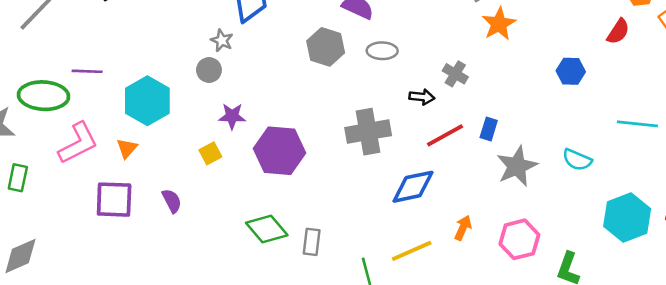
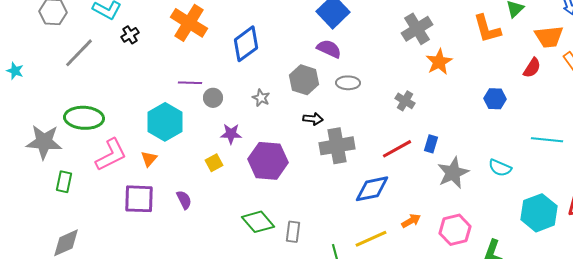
gray star: (222, 40) -> (261, 98), moved
purple line: (87, 71) -> (190, 83), moved
black arrow: (422, 97) -> (313, 119), moved
orange arrow: (463, 228) -> (411, 221), turned 36

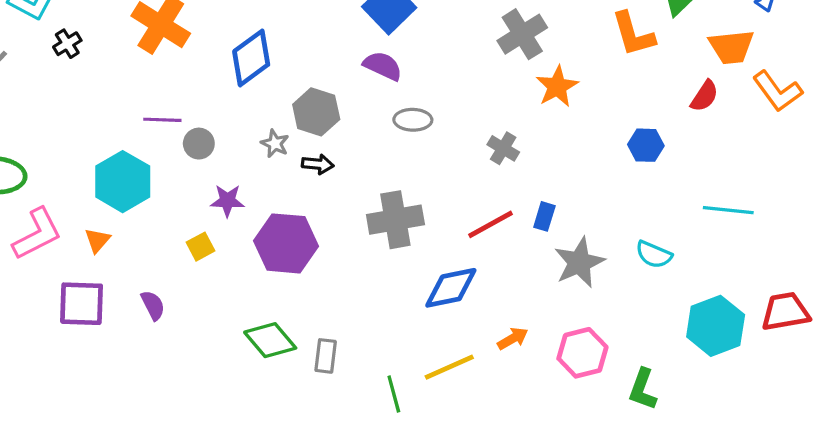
gray hexagon: (304, 80) -> (316, 112), moved
black arrow: (313, 119) -> (318, 164), moved

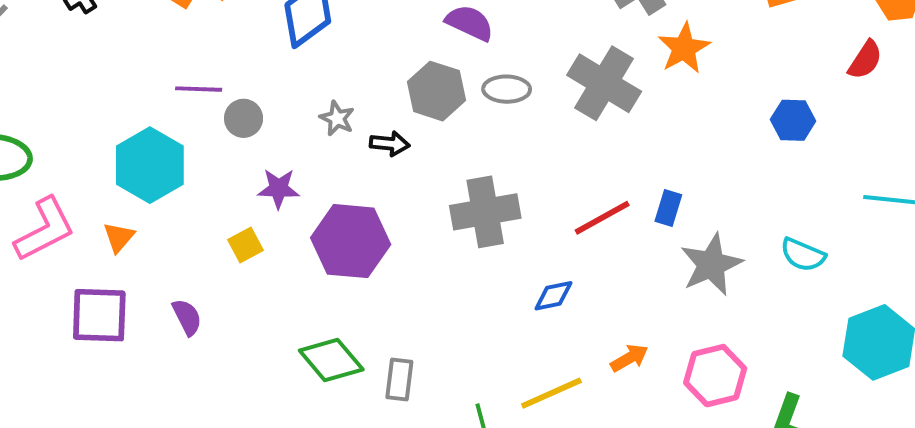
gray hexagon: (316, 112) -> (436, 91), moved
gray cross: (503, 148) -> (604, 83), moved, size x1.8
blue diamond: (451, 288) -> (553, 296), size x0.6

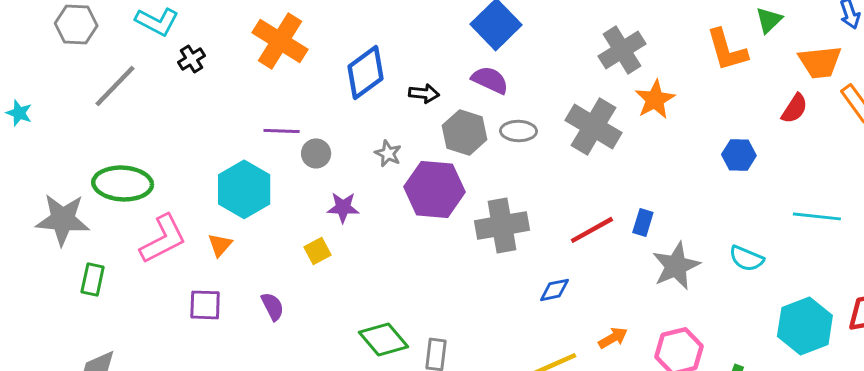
black arrow: (390, 144) -> (424, 94), moved
purple hexagon: (351, 241) -> (435, 189), moved
purple square: (99, 315) -> (205, 305), size x0.7

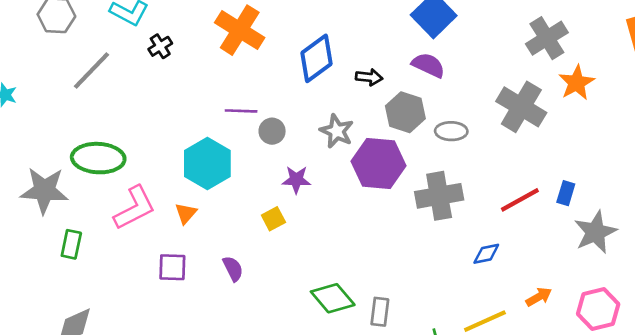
gray ellipse: (519, 131) -> (451, 131), moved
gray star: (388, 153) -> (337, 131), size x1.4

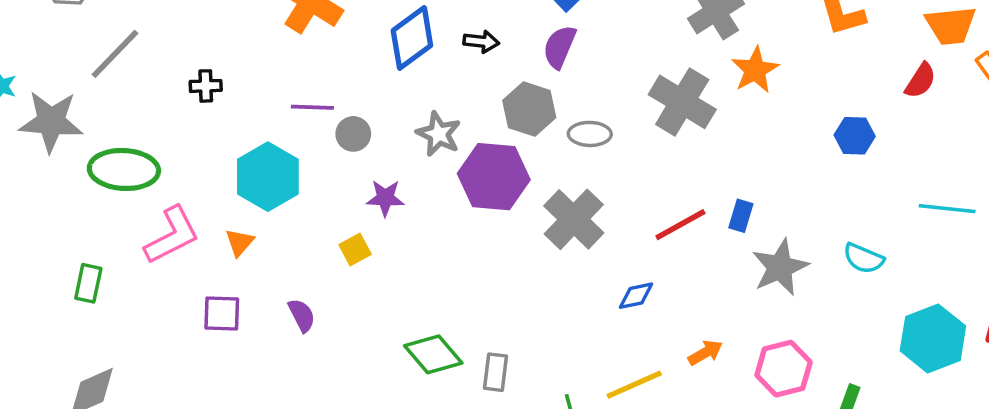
black cross: (160, 46) -> (206, 86), moved, turned 30
purple semicircle: (428, 65) -> (560, 47), turned -92
black arrow: (369, 77) -> (481, 41), moved
gray star: (44, 190) -> (51, 121), moved
gray cross: (439, 196) -> (574, 219), turned -36

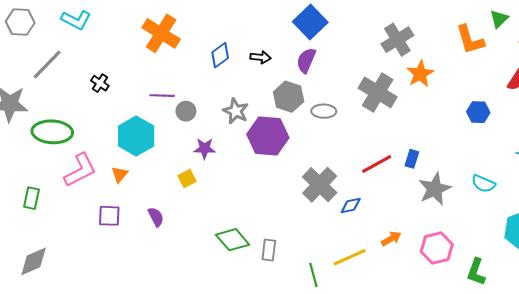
blue diamond: (412, 38) -> (220, 55), size x0.7
black cross: (206, 86) -> (100, 83), turned 36
gray cross: (574, 219) -> (320, 185), moved

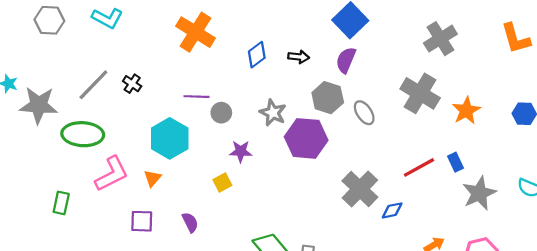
gray line: (47, 65) -> (93, 85), moved
orange star: (420, 74) -> (466, 111), moved
gray ellipse: (324, 111) -> (364, 113), turned 55
blue rectangle: (412, 159) -> (456, 162), turned -42

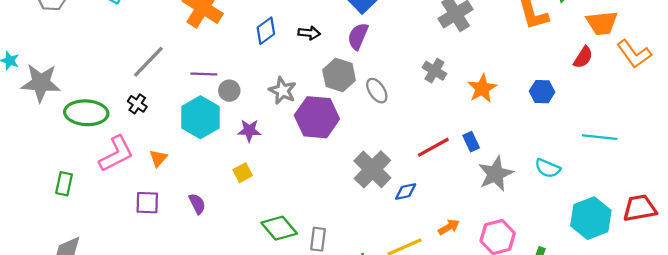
black cross: (132, 84) -> (137, 104), moved
gray line: (93, 85) -> (148, 62), moved
gray cross: (420, 93) -> (434, 71), size x0.6
cyan hexagon: (170, 138) -> (200, 117), moved
yellow square: (222, 183) -> (243, 173), moved

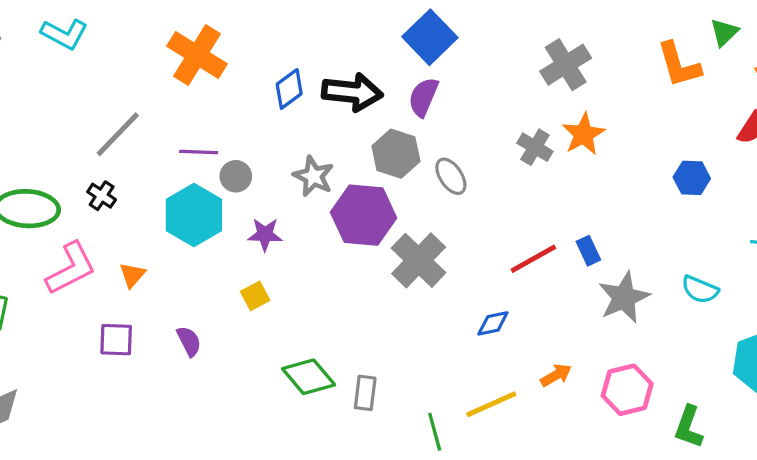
black arrow: (309, 33) -> (352, 92), size x1.8
orange star: (482, 88) -> (583, 134), moved
gray cross: (372, 169) -> (419, 260), moved

